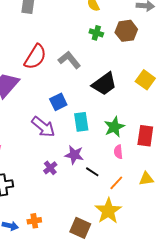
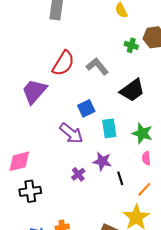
green cross: (96, 33) -> (131, 45), moved
green star: (114, 127) -> (142, 133), turned -30
black line: (92, 172) -> (120, 178), turned 40

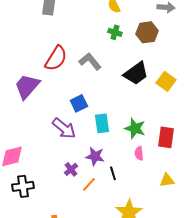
green cross: (131, 45) -> (115, 32), moved
black trapezoid: (132, 90) -> (136, 73), moved
orange line: (144, 189) -> (89, 184), moved

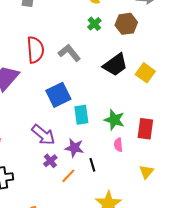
green cross: (115, 32) -> (94, 24), turned 32
red semicircle: (56, 58) -> (35, 50), turned -36
blue square: (79, 103) -> (58, 95), size x1.4
purple arrow: (64, 128) -> (43, 135), moved
yellow triangle: (167, 180) -> (146, 172), turned -42

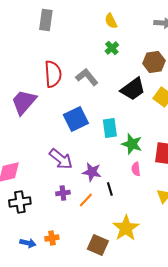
brown hexagon: (126, 24) -> (154, 62), moved
cyan rectangle: (81, 115) -> (110, 128), moved
purple cross: (50, 161) -> (63, 193), moved, turned 32

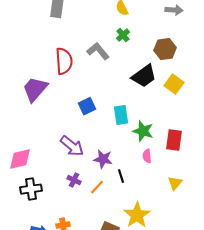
gray L-shape: (87, 77) -> (98, 51), moved
blue square: (76, 119) -> (87, 106), size x0.7
purple cross: (63, 193) -> (74, 180), turned 32

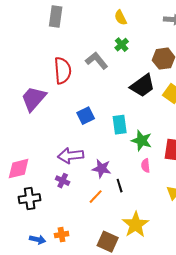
purple arrow: (72, 146) -> (71, 156), turned 135
purple cross: (74, 180) -> (63, 181), moved

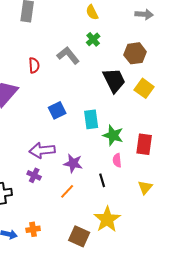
red semicircle: (63, 71) -> (34, 65), size x0.6
black trapezoid: (143, 86) -> (114, 80), turned -80
black line: (120, 186) -> (102, 180), moved

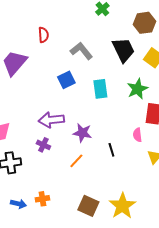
gray L-shape: (68, 55) -> (81, 51), moved
green star: (113, 135) -> (137, 89), moved, turned 30
pink semicircle: (117, 160) -> (137, 135), moved
yellow star: (107, 219) -> (122, 206), moved

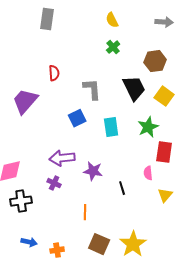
gray L-shape: (81, 51) -> (92, 89), turned 35
orange line: (76, 161) -> (85, 212), moved, turned -42
orange cross: (42, 199) -> (57, 250), moved

